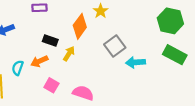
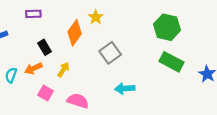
black rectangle: (50, 41) -> (44, 47), turned 40
yellow arrow: (69, 54) -> (63, 70), moved
cyan arrow: (135, 62) -> (125, 89), moved

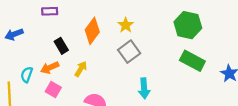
yellow star: (96, 17) -> (126, 25), moved
cyan arrow: (125, 89) -> (144, 88), turned -90
pink square: (46, 93) -> (53, 90), moved

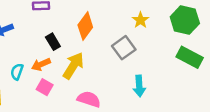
yellow star: (126, 25) -> (140, 20), moved
yellow arrow: (81, 69) -> (73, 66), size x1.6

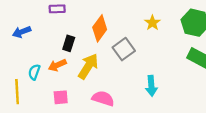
black rectangle: (53, 42) -> (69, 43), turned 49
gray square: (124, 48) -> (124, 49), moved
pink square: (45, 87) -> (61, 97), moved, turned -35

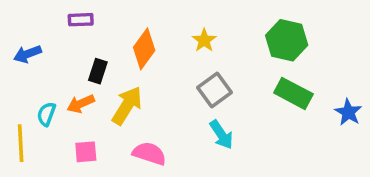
yellow star: (152, 23) -> (204, 40), moved
gray square: (124, 49) -> (215, 90), moved
cyan arrow: (151, 86) -> (221, 135), turned -30

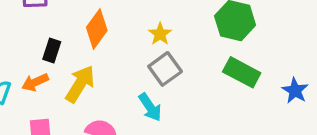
yellow star: (204, 40) -> (160, 34), moved
cyan arrow: (221, 135) -> (150, 107), moved

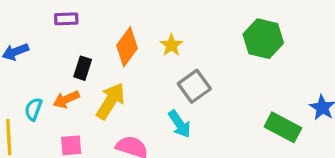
yellow star: (160, 34) -> (171, 45), moved
green rectangle: (242, 72) -> (283, 127), moved

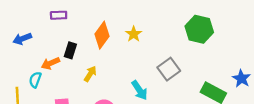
gray square: (194, 86) -> (169, 69), moved
orange arrow: (66, 99) -> (50, 63), moved
yellow arrow: (111, 101) -> (90, 74), size x0.6

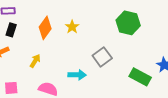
black rectangle: (70, 50) -> (11, 30), moved
cyan arrow: (139, 90) -> (77, 75), turned -54

